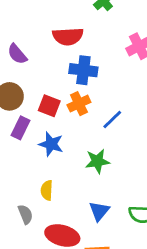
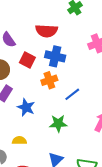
red square: (49, 106) -> (27, 60), moved
yellow semicircle: (47, 190) -> (19, 141), turned 80

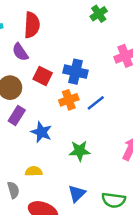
red semicircle: (47, 31) -> (32, 25), moved, turned -90
blue line: (72, 94) -> (96, 103), moved

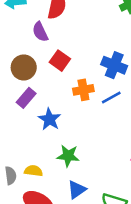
blue cross: (76, 72) -> (114, 65), moved
green star: (80, 151) -> (68, 156), moved
yellow semicircle: (34, 171) -> (33, 171), moved

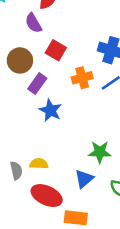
purple rectangle: (26, 98) -> (37, 84), moved
green star: (68, 156) -> (100, 152), moved

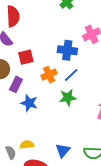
red square: (56, 50) -> (26, 57), turned -35
green star: (100, 152) -> (68, 98), moved

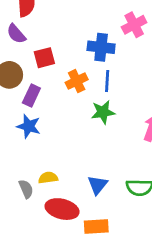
blue line: (71, 75) -> (107, 81), turned -42
blue star: (29, 103) -> (29, 126), moved

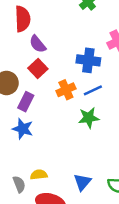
purple semicircle: (16, 34) -> (38, 44), moved
red square: (44, 58) -> (38, 68), turned -30
blue line: (107, 81) -> (93, 90), turned 60

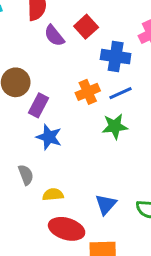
red square: (38, 68) -> (86, 27), moved
blue star: (23, 129) -> (49, 137), moved
gray semicircle: (19, 184) -> (26, 175), moved

